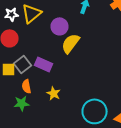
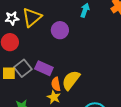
yellow semicircle: (70, 43) -> (71, 80), moved
orange semicircle: (26, 86) -> (56, 84), moved

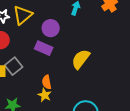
purple rectangle: (44, 68) -> (44, 48), moved
yellow semicircle: (71, 80) -> (81, 59), moved

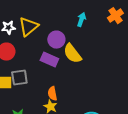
yellow semicircle: (81, 59) -> (72, 54), moved, turned -75
gray square: (14, 66) -> (19, 78), turned 30

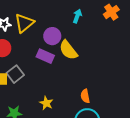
gray square: (19, 78) -> (15, 74), turned -30
orange semicircle: (52, 94) -> (85, 96), moved

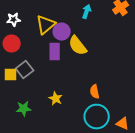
yellow triangle: (24, 23) -> (46, 25), moved
purple rectangle: (45, 56) -> (55, 52), turned 66

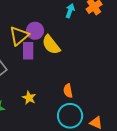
cyan arrow: (87, 12) -> (70, 11), moved
yellow triangle: (46, 25) -> (19, 36), moved

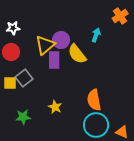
cyan arrow: (70, 11) -> (96, 35), moved
orange semicircle: (68, 91) -> (94, 100), size x1.5

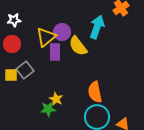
cyan arrow: (96, 35) -> (97, 27), size x1.6
green star: (23, 117) -> (48, 109), moved

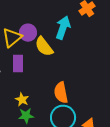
purple rectangle: (55, 52) -> (18, 64), moved
green star: (48, 109) -> (26, 116), moved

